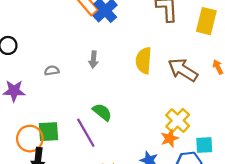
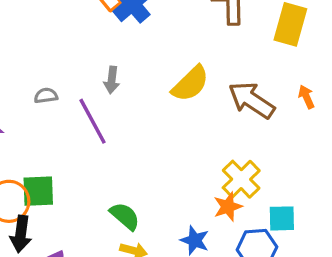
yellow semicircle: (144, 61) -> (190, 84), turned -140
green semicircle: (102, 112) -> (125, 216), moved
purple line: (86, 133) -> (92, 121), moved

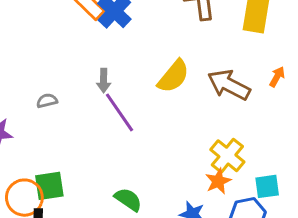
orange arrow: (306, 97) -> (277, 77), turned 60
purple line: (92, 121) -> (120, 112), moved

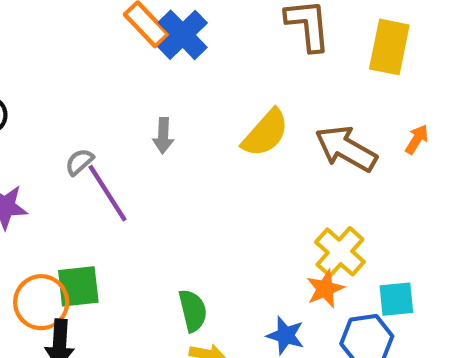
gray semicircle: (47, 101) -> (79, 162), turned -30
purple line: (120, 112) -> (107, 193), moved
green semicircle: (128, 199) -> (193, 311), turned 40

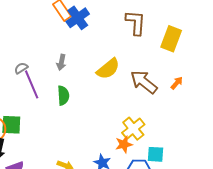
green semicircle: (193, 311) -> (63, 95), moved

